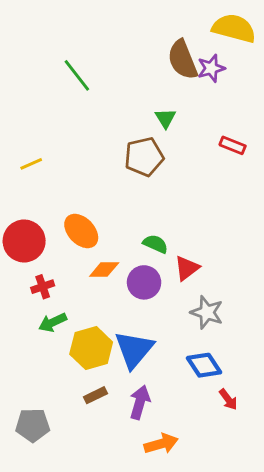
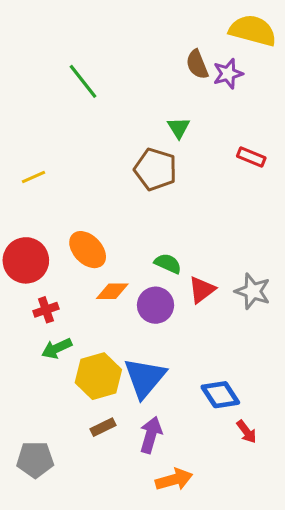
brown semicircle: (183, 60) -> (197, 64), size x0.7
brown pentagon: (144, 157) -> (155, 169), turned 30
gray star: (207, 312) -> (253, 291), moved

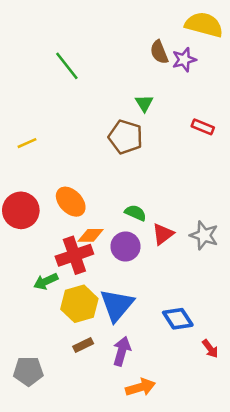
red cross: (46, 310) -> (74, 255), moved, size x1.8
red arrow: (247, 432) -> (210, 349), moved

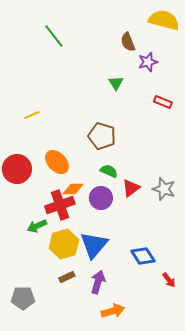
purple star: (184, 60) -> (148, 62), moved
green line: (67, 66) -> (54, 36), moved
brown pentagon: (125, 137) -> (102, 136), moved
yellow line: (27, 143) -> (32, 115), moved

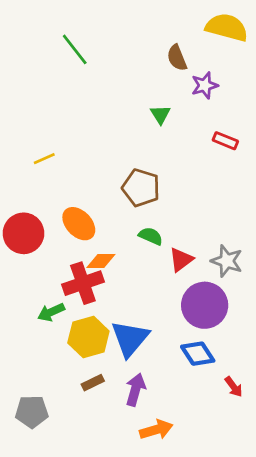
purple circle: (101, 198) -> (205, 305), moved, size x1.4

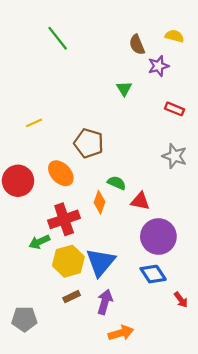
yellow semicircle: (227, 27) -> (174, 36), moved, size x0.6
brown pentagon: (141, 188) -> (89, 143), moved
red triangle: (181, 260) -> (140, 201), turned 48
orange diamond: (101, 261) -> (99, 202), moved, turned -70
gray star: (227, 261) -> (174, 156), moved

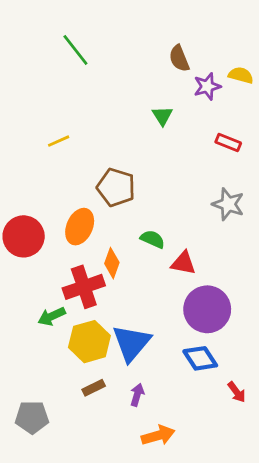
yellow semicircle: (174, 36) -> (241, 75), moved
yellow line: (34, 123) -> (59, 141), moved
orange ellipse: (61, 173) -> (80, 227), turned 68
orange diamond: (99, 202) -> (112, 263), moved
purple arrow: (105, 302) -> (137, 395), size x0.7

